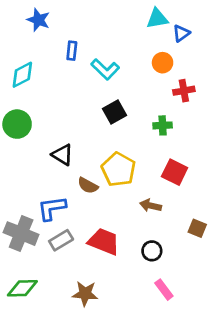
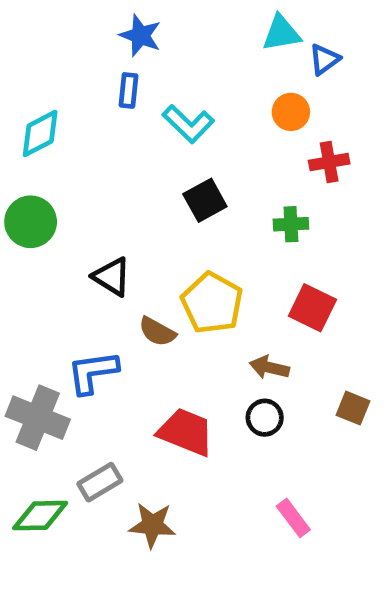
blue star: (38, 20) -> (140, 35), moved
gray rectangle: (61, 240) -> (100, 482), moved
black circle: (152, 251) -> (265, 418), moved

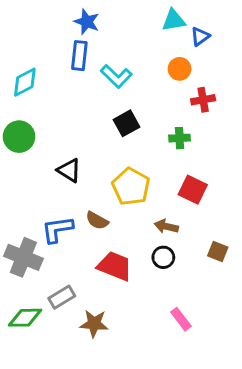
blue rectangle: (129, 90) -> (79, 56), size x1.4
brown semicircle: (157, 332) -> (97, 221), moved

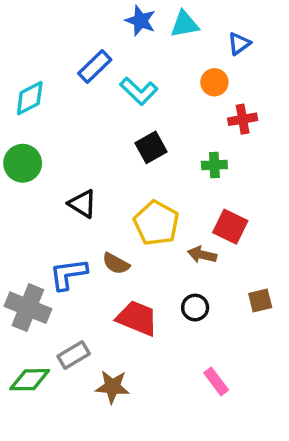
cyan triangle: (174, 20) -> (185, 24), moved
blue star: (87, 22) -> (141, 21), moved
blue rectangle: (79, 56) -> (95, 66), turned 40
brown arrow: (166, 226) -> (202, 255), moved
brown square: (218, 251) -> (260, 301), turned -36

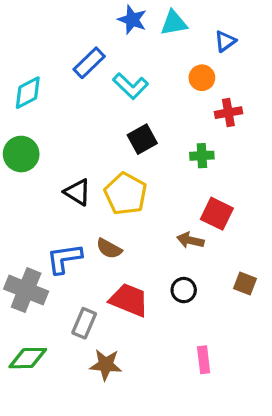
yellow pentagon: (156, 223) -> (126, 194), moved
brown square: (260, 301) -> (245, 283), turned 35
gray rectangle: (74, 355) -> (84, 323), moved, turned -36
pink rectangle: (216, 381) -> (204, 360), turned 30

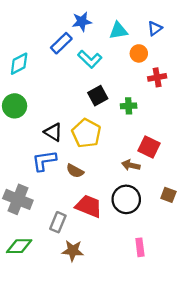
blue star: (132, 20) -> (82, 22), moved, turned -30
cyan triangle: (174, 23) -> (118, 31), moved
green cross: (202, 156) -> (129, 106), moved
blue L-shape: (64, 259) -> (44, 161), moved
black circle: (184, 290) -> (126, 199), size x1.6

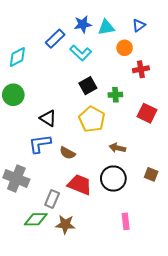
blue star: (82, 22) -> (83, 24), moved
yellow pentagon: (86, 133) -> (92, 119), moved
red square: (149, 147) -> (147, 113), moved
green diamond: (19, 246) -> (36, 219), moved

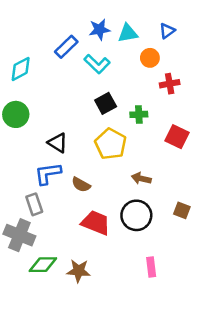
gray cross: (16, 179) -> (19, 235), moved
gray rectangle: (52, 199) -> (34, 204), moved, turned -42

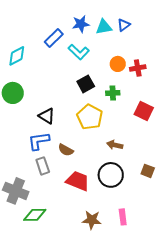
blue triangle: (167, 31) -> (124, 25), moved
orange circle: (150, 58) -> (118, 64), moved
gray rectangle: (34, 204) -> (43, 166), moved
brown star: (79, 271) -> (92, 220), moved

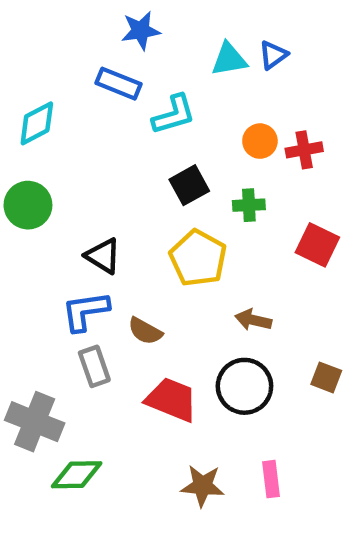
blue star: (81, 24) -> (141, 31), moved
blue rectangle: (54, 38) -> (119, 84), turned 66
cyan L-shape: (79, 52) -> (174, 115), turned -60

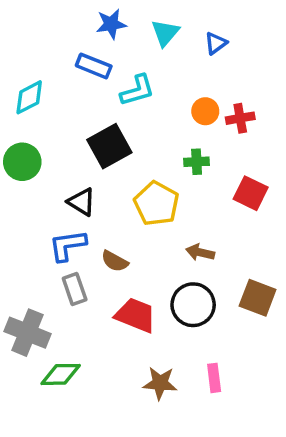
cyan triangle: (229, 59) -> (165, 33), moved, turned -40
black square: (189, 185) -> (109, 146), moved, size x1.4
brown square: (326, 377) -> (258, 298), size x1.5

